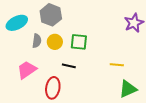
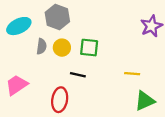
pink trapezoid: (27, 70) -> (17, 85), moved

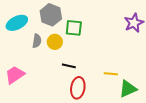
green square: (89, 48) -> (74, 28), moved
yellow line: (132, 74) -> (111, 74), moved
red ellipse: (60, 100) -> (78, 88), moved

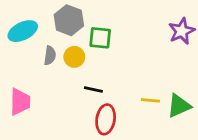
pink trapezoid: (15, 75) -> (20, 102), turned 125
green triangle: (128, 89) -> (179, 106), moved

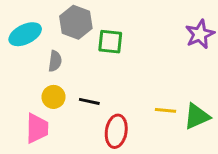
yellow circle: (74, 57) -> (54, 97), moved
black line: (93, 89) -> (89, 101), moved
pink trapezoid: (20, 102) -> (37, 128), moved

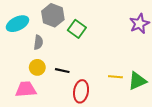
green square: (110, 42) -> (77, 29), turned 30
pink trapezoid: (37, 128) -> (26, 89), turned -95

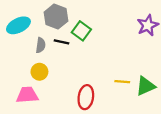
black line: (62, 71) -> (62, 42), moved

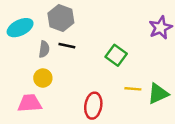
green square: (81, 31) -> (116, 55), moved

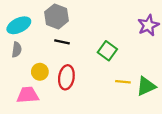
gray semicircle: (44, 49) -> (17, 50), moved
red ellipse: (93, 106) -> (66, 77), moved

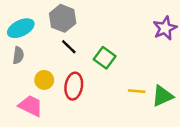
black line: (62, 42) -> (69, 47), turned 32
green square: (107, 51) -> (105, 58), moved
pink trapezoid: (28, 95) -> (31, 106), turned 30

